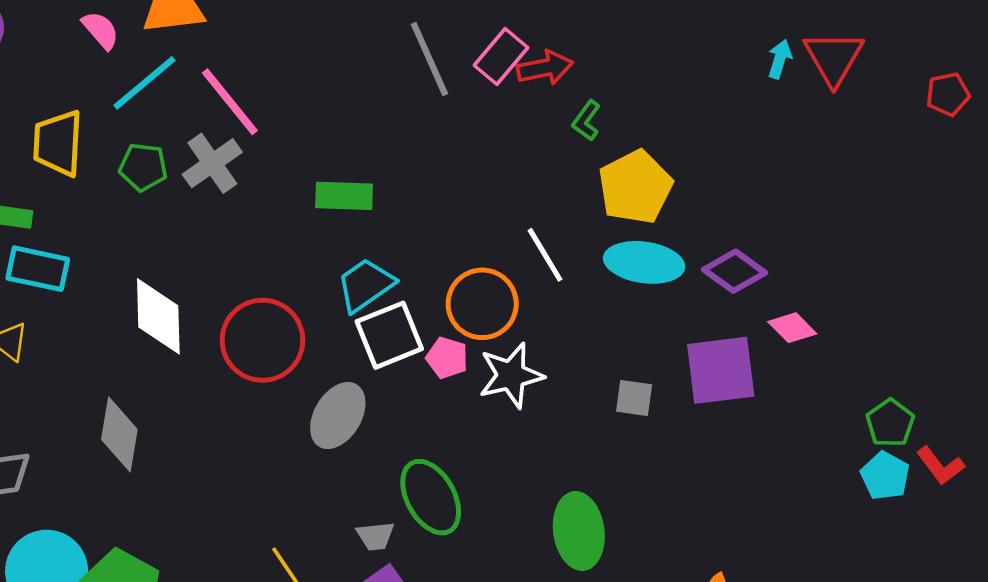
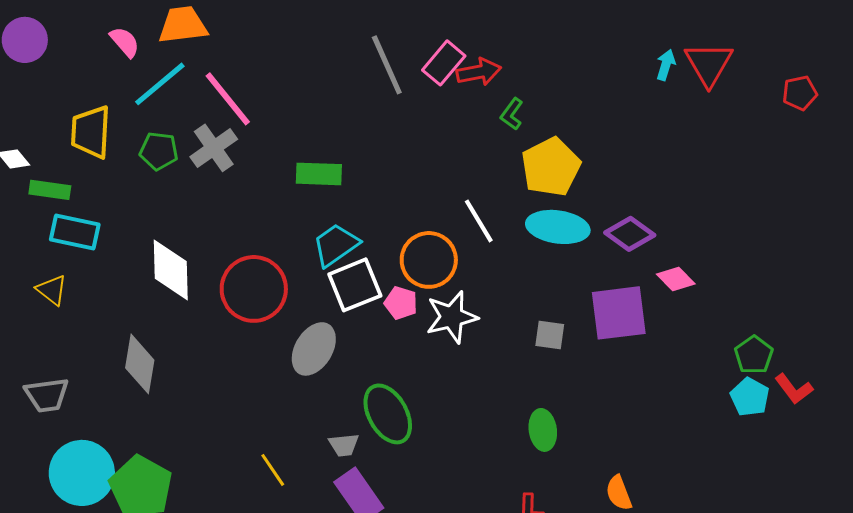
green ellipse: (579, 531) -> (543, 430), moved, size x0.7

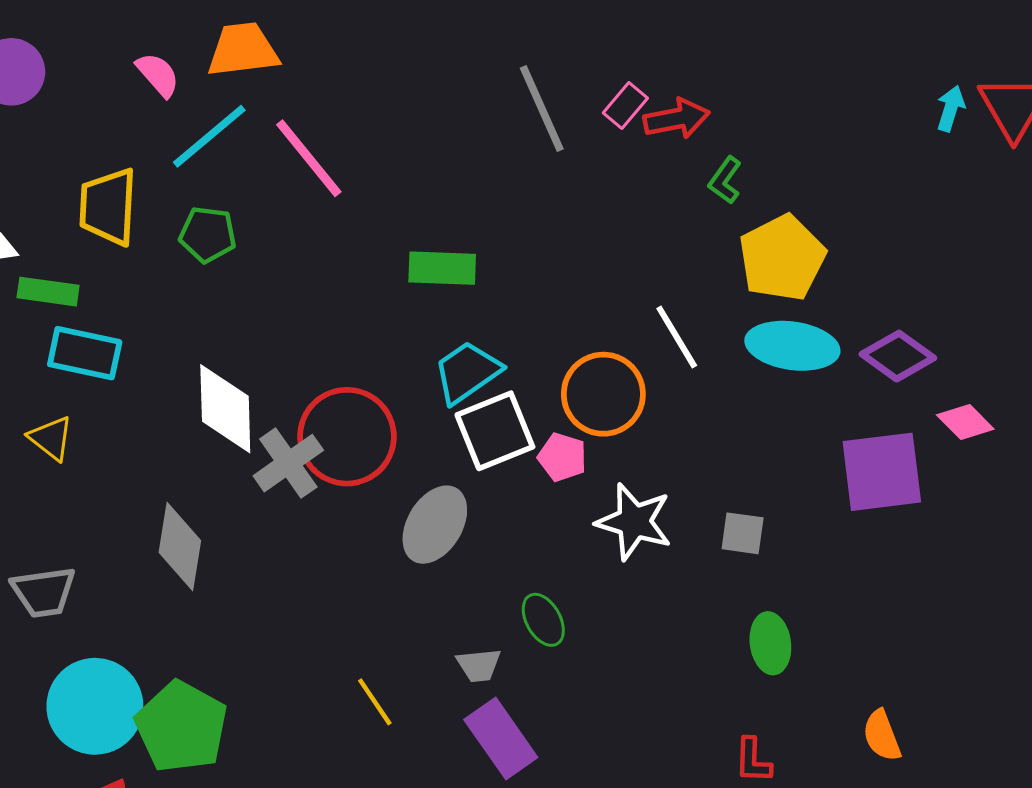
pink rectangle: (444, 63) -> (625, 105), size x0.7
gray cross: (214, 148) -> (288, 463), moved
white star: (452, 317) -> (634, 522), moved, turned 30
gray square: (550, 335) -> (743, 533), moved
green ellipse: (388, 414) -> (543, 620), size x0.6

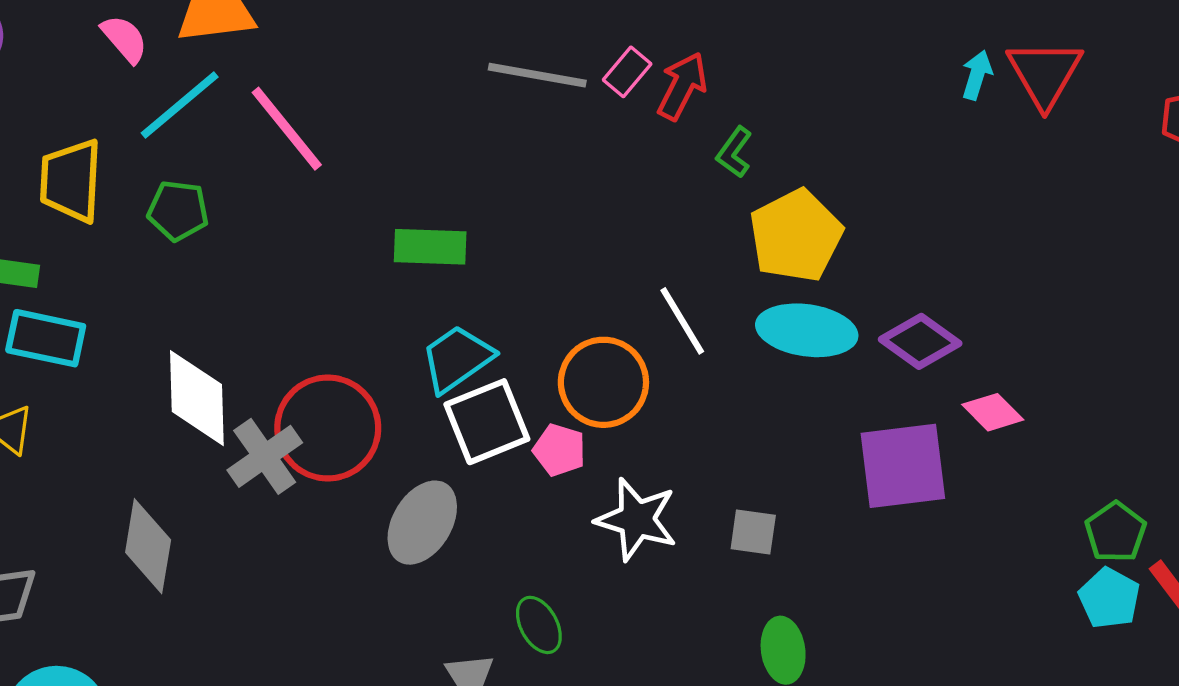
gray line: (542, 108) -> (537, 75), turned -56
red arrow: (677, 119) -> (682, 86), turned -52

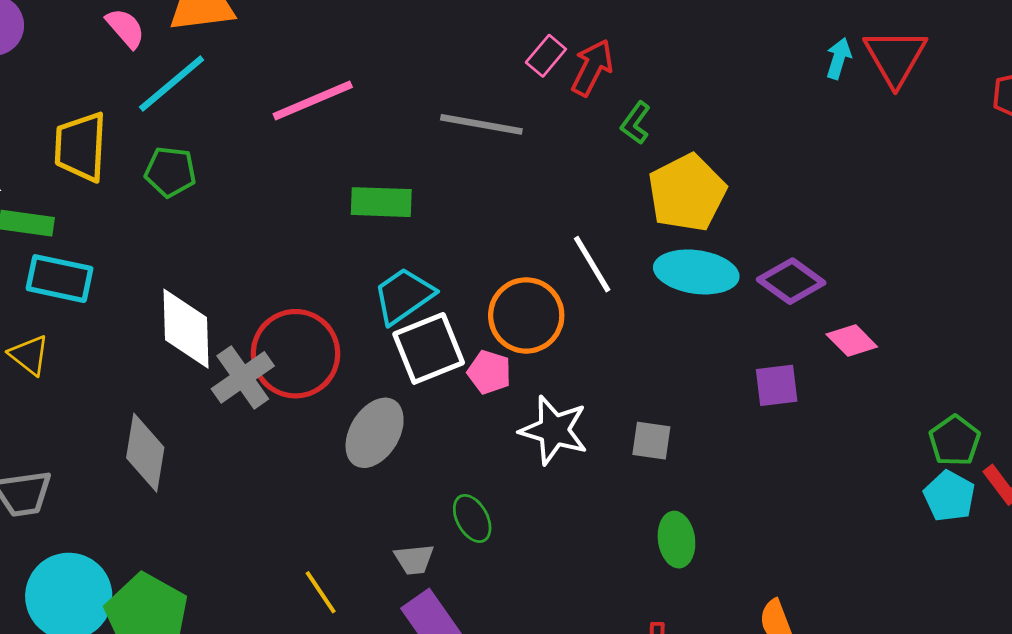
gray line: (537, 75) -> (481, 124), moved
pink line: (287, 129) -> (313, 101), moved, turned -74
purple square: (903, 466) -> (777, 385), size x0.6

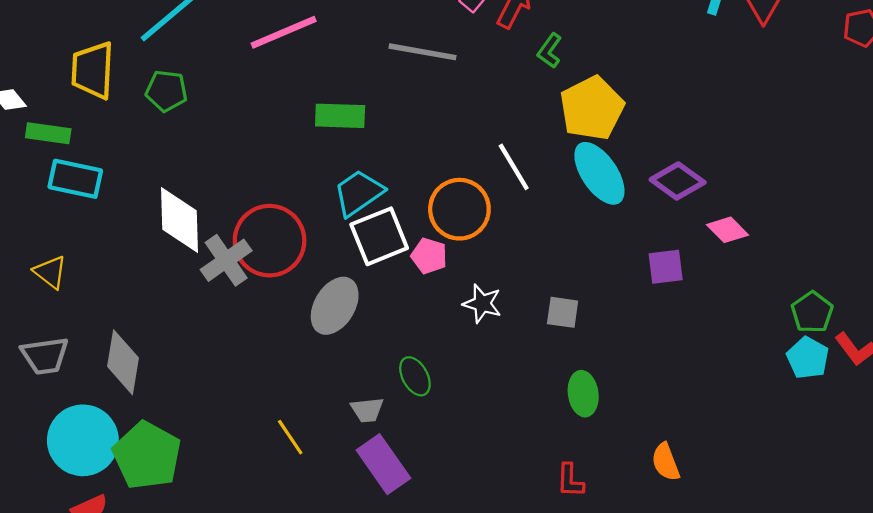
cyan ellipse: (696, 272) -> (599, 173), turned 48
yellow triangle: (29, 355) -> (50, 272), moved
white star: (554, 430) -> (482, 304), size x0.7
gray diamond: (145, 453) -> (123, 362), moved

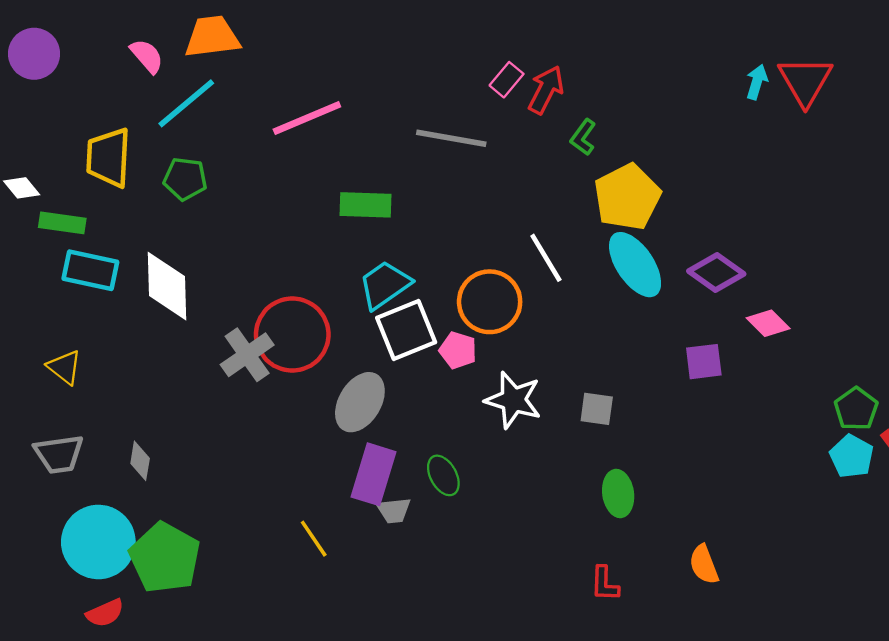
white diamond: (179, 220) -> (167, 286), moved
white star: (482, 304) -> (513, 400), size x1.4
gray diamond: (123, 362) -> (140, 461), size x0.6
purple rectangle: (383, 464) -> (373, 474), moved, turned 52

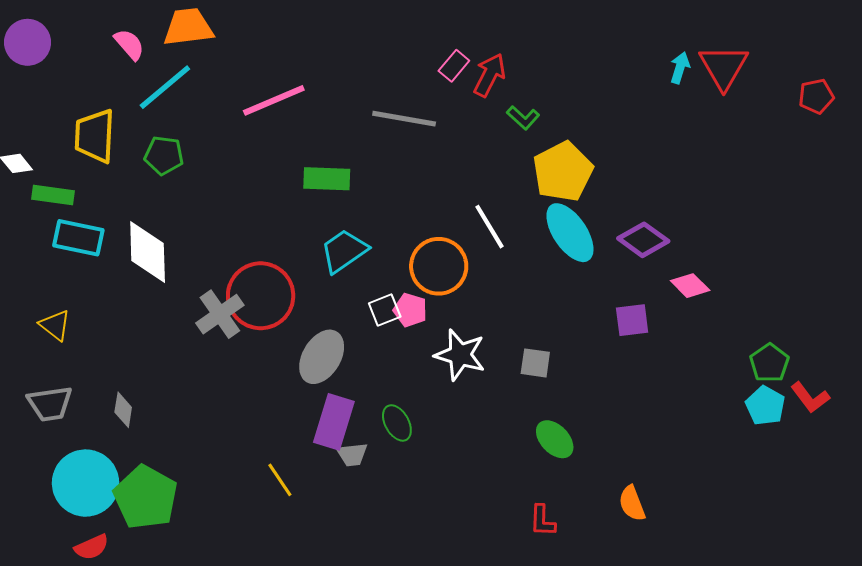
green L-shape: (583, 137) -> (523, 118), turned -84
white square: (406, 330) -> (385, 310), moved, size x0.6
green ellipse: (618, 493) -> (555, 439), turned -36

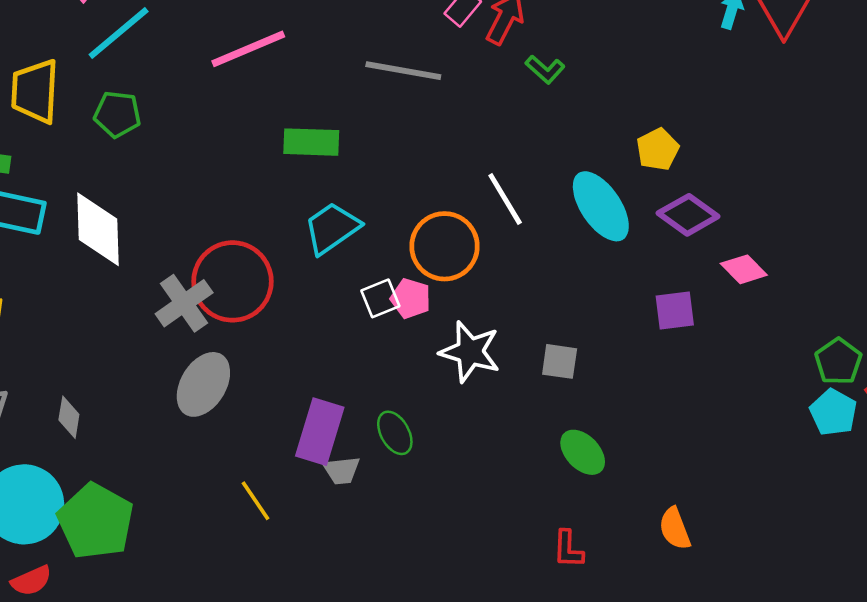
yellow pentagon: (563, 172) -> (658, 149), moved, size x0.6
gray ellipse: (322, 357) -> (203, 384), moved

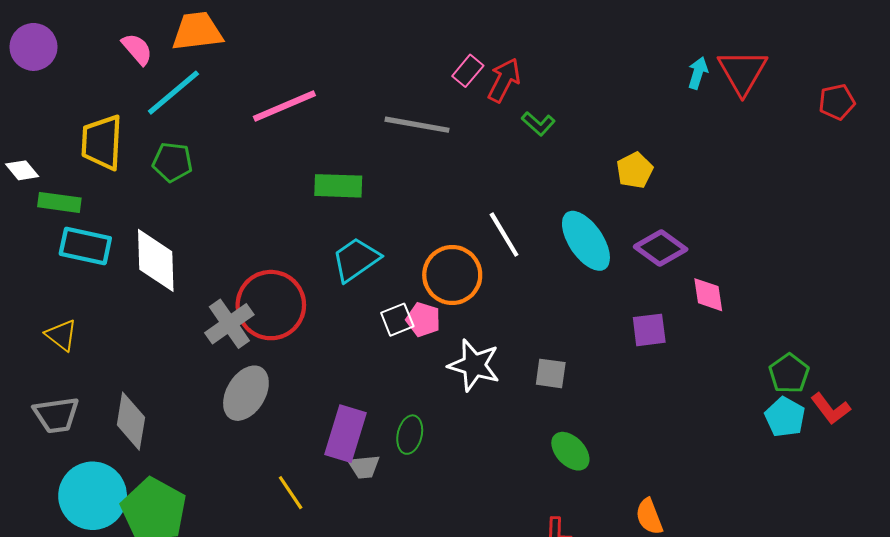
yellow pentagon: (658, 149) -> (635, 170), moved
pink diamond: (744, 269) -> (708, 295), turned 36
gray diamond: (69, 417) -> (131, 421), size x1.6
green ellipse: (395, 433) -> (410, 435), turned 42

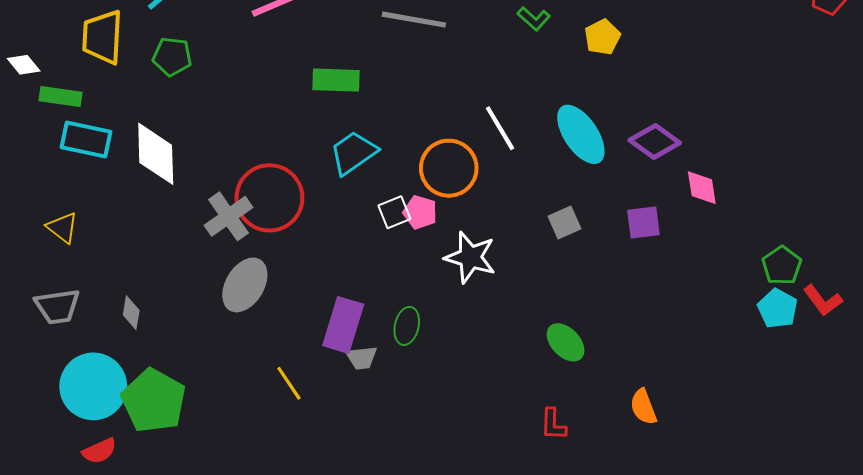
yellow pentagon: (635, 170) -> (602, 37), moved
gray square: (551, 373) -> (565, 222), moved, turned -32
gray diamond: (131, 421) -> (131, 313), size x0.6

